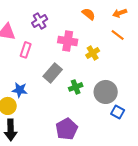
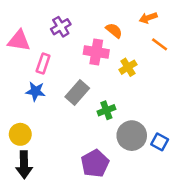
orange arrow: (120, 13) -> (148, 18), moved
orange semicircle: (89, 14) -> (114, 30), moved
blue star: (20, 90) -> (35, 91), moved
gray circle: (106, 92) -> (132, 136), moved

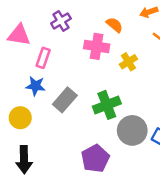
gray rectangle: (77, 93) -> (65, 100), moved
green cross: (106, 110) -> (107, 105), size x1.5
yellow circle: (20, 134) -> (20, 118), moved

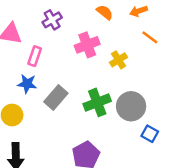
orange semicircle: (114, 25) -> (105, 12), moved
pink cross: (97, 46) -> (87, 45), turned -30
gray circle: (132, 130) -> (131, 106), moved

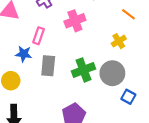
pink rectangle: (35, 56) -> (39, 36), moved
yellow cross: (119, 60) -> (119, 41), moved
gray rectangle: (56, 97) -> (48, 66), turned -36

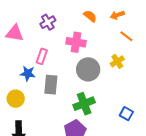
pink cross: (75, 21) -> (76, 42), turned 30
green cross: (83, 70) -> (84, 104), moved
gray circle: (112, 73) -> (88, 69), moved

